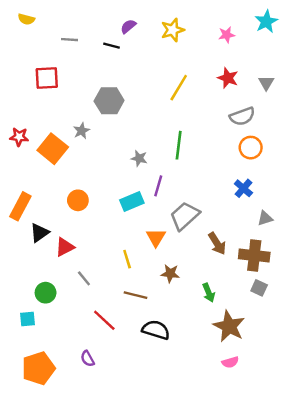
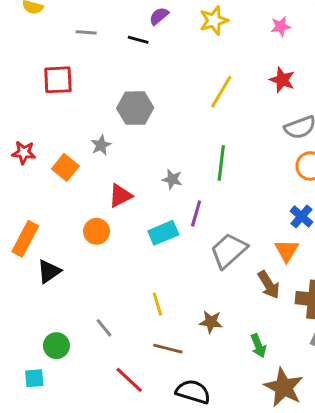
orange square: (53, 149) -> (65, 167), size x0.7
orange triangle: (156, 238) -> (287, 251), moved
red triangle: (65, 247) -> (120, 196), moved

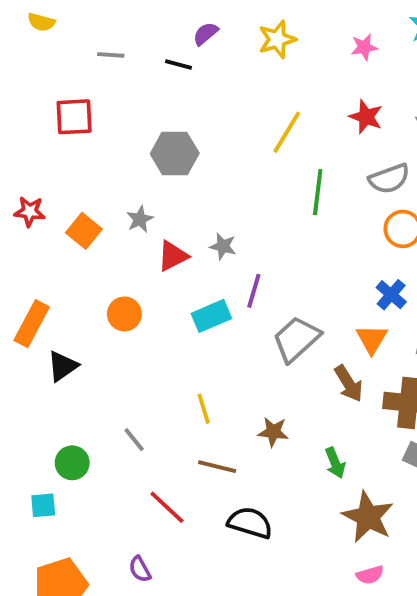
gray star: (101, 145) -> (140, 219), moved
green line: (221, 163) -> (318, 192), moved
red triangle: (120, 196) -> (173, 256), moved

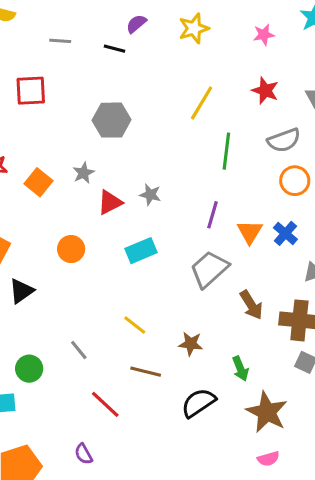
purple line: (254, 291) -> (212, 215), moved
orange triangle: (372, 339) -> (250, 232), moved
yellow line: (204, 409) -> (135, 325), turned -35
black semicircle: (250, 523) -> (198, 403), moved, turned -51

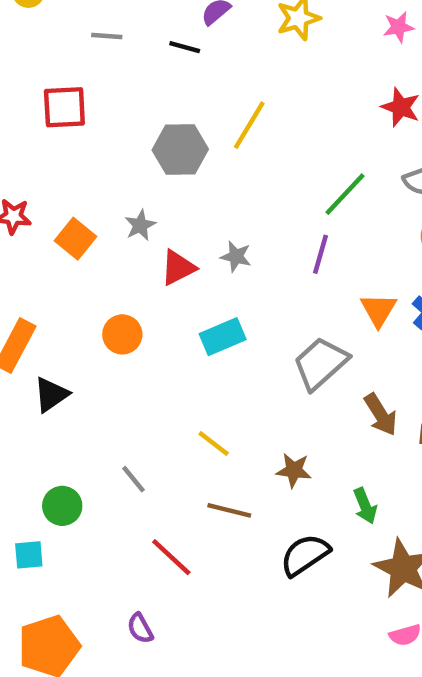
yellow line: (202, 103) -> (249, 125), moved
green line: (226, 151) -> (345, 194), turned 36
purple line: (212, 215) -> (321, 254), moved

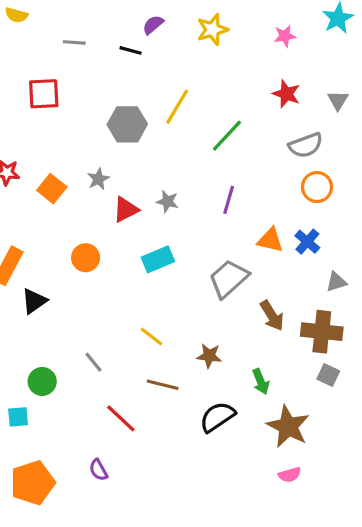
green line: (345, 194) -> (227, 136), moved
orange triangle: (378, 310) -> (270, 240), turned -48

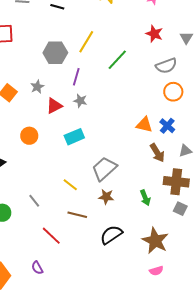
purple line: (229, 200) -> (76, 77), moved
gray trapezoid: (229, 279) -> (104, 169), moved
brown arrow: (272, 316) -> (157, 153), moved
green arrow: (261, 381) -> (145, 198), moved

